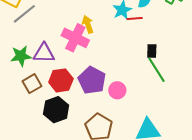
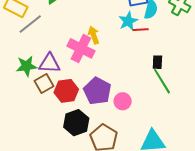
brown square: (32, 84) -> (44, 84), moved
black hexagon: (56, 110) -> (76, 123), moved

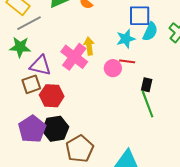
red line: (140, 30) -> (127, 61), moved
green star: (26, 66) -> (20, 47), moved
purple pentagon: (97, 91) -> (32, 129), moved
pink circle: (123, 101) -> (113, 68), moved

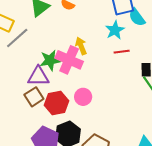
cyan semicircle: (150, 32) -> (137, 17), turned 132
green star: (20, 47) -> (50, 60), moved
pink circle: (113, 68) -> (83, 97), moved

